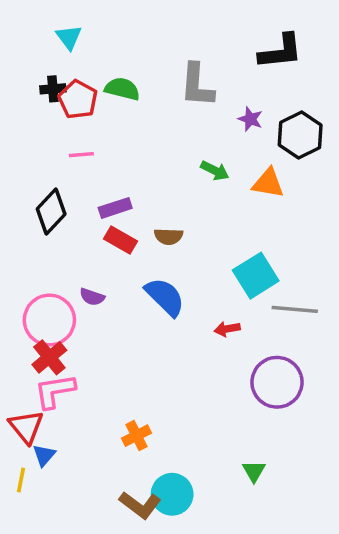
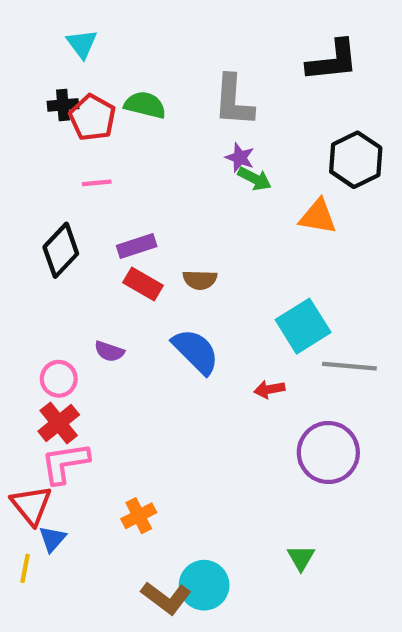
purple star: (250, 119) -> (240, 158), moved
green arrow: (215, 171) -> (255, 179), moved
pink circle: (49, 320) -> (59, 379), size x0.6
orange cross: (137, 436) -> (139, 516), moved

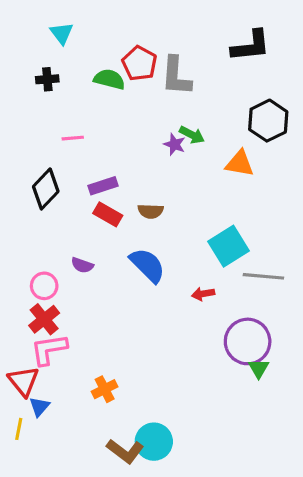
red pentagon: (92, 118) -> (140, 63), moved
purple star: (240, 158) -> (174, 144), moved
green triangle: (301, 558) -> (259, 368), moved

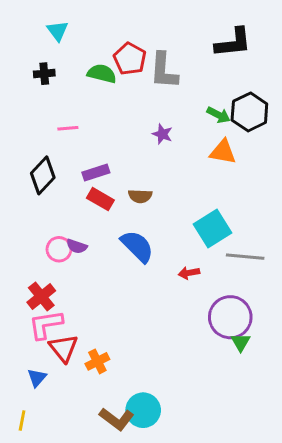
green arrow: (192, 135) -> (218, 115), moved
pink circle: (44, 286) -> (59, 249), moved
red triangle: (23, 381) -> (63, 348), moved
yellow line: (19, 429) -> (22, 421), moved

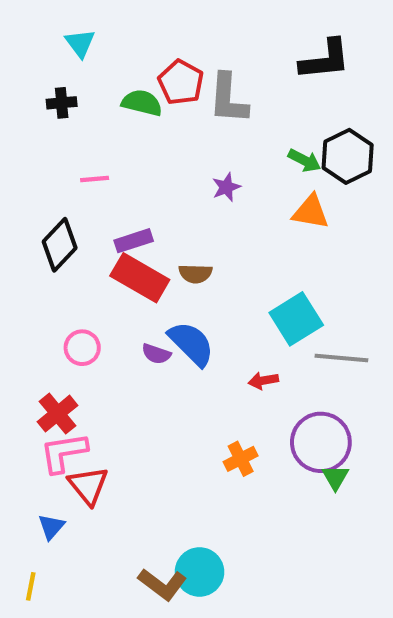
purple star: (162, 134) -> (226, 187), turned 30
red rectangle: (100, 199) -> (140, 278), size x1.5
purple semicircle: (77, 246) -> (156, 354), moved
orange cross: (97, 361) -> (241, 459), moved

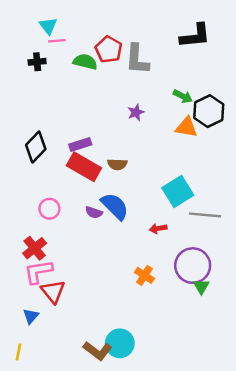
black hexagon: (348, 156) -> (209, 111), moved
pink line: (95, 179) -> (57, 41), moved
orange cross: (241, 459) -> (144, 275), turned -30

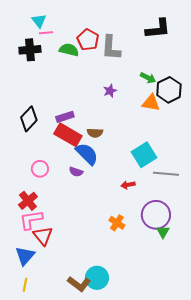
black cross: (37, 62) -> (30, 50), size x1.5
blue semicircle: (115, 206) -> (87, 154), moved
blue triangle: (31, 316) -> (25, 256), size x1.5
yellow line: (19, 352) -> (25, 285), moved

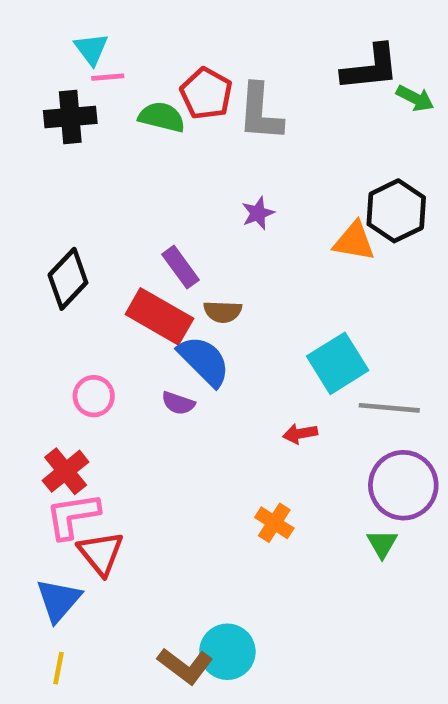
green arrow: (148, 78) -> (415, 98), moved
purple rectangle: (65, 117) -> (180, 267), moved, turned 72
purple circle: (156, 215) -> (403, 485), moved

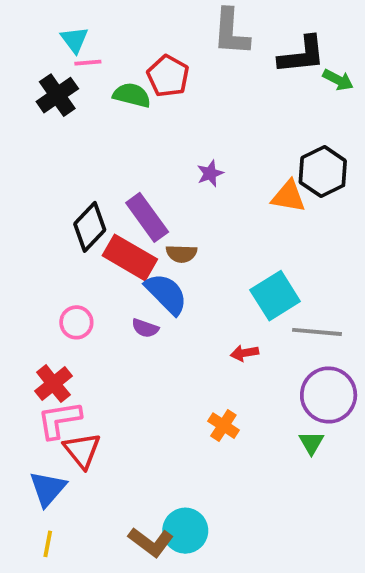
gray L-shape: (260, 112) -> (231, 32), moved
black cross: (70, 117) -> (57, 95), turned -30
purple rectangle: (180, 267) -> (147, 217), size x1.4
black diamond: (68, 279) -> (90, 227), moved

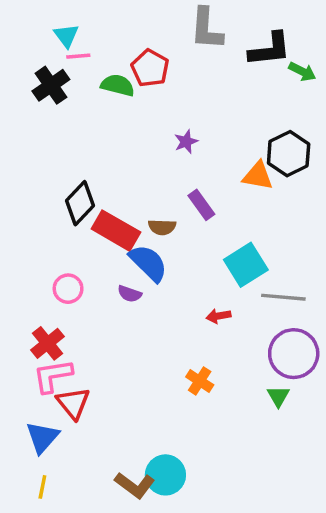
purple star: (210, 173) -> (186, 142), moved
purple rectangle: (147, 217) -> (201, 205), moved, size x0.7

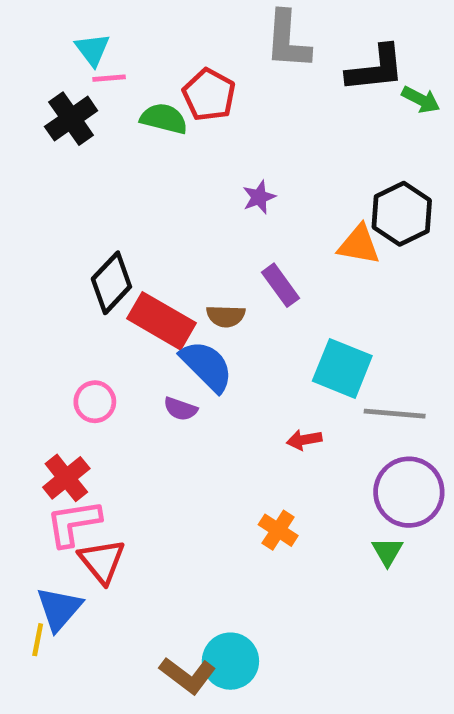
cyan square: (246, 265) -> (342, 368), turned -36
yellow line: (42, 487) -> (38, 640), moved

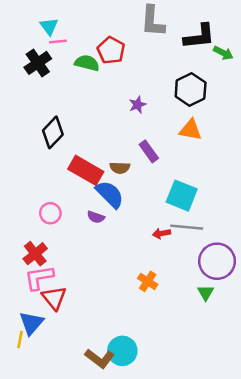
black hexagon: (402, 214) -> (191, 89), moved
black diamond: (111, 283) -> (53, 132), moved
gray line: (395, 414) -> (187, 227), moved

